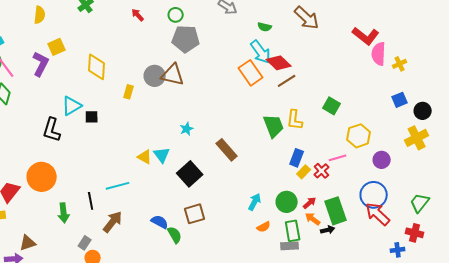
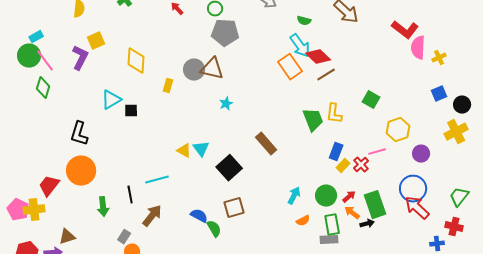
cyan star: (187, 129) -> (226, 104), moved
black L-shape: (52, 130) -> (79, 134), moved

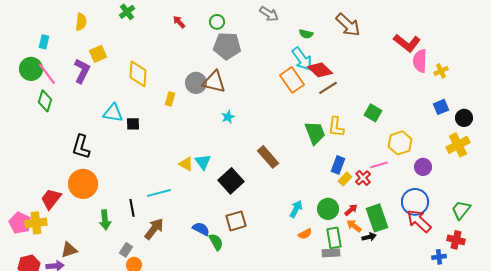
cyan rectangle: (36, 37) -> (44, 42), moved, turned -48
cyan triangle: (111, 100) -> (113, 113), turned 40

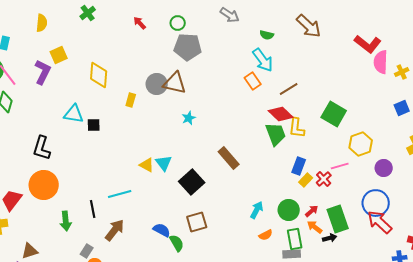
red diamond: (320, 70) -> (281, 114), moved
orange rectangle: (292, 80) -> (253, 81), size x0.7
green square: (373, 113) -> (334, 114), size x1.4

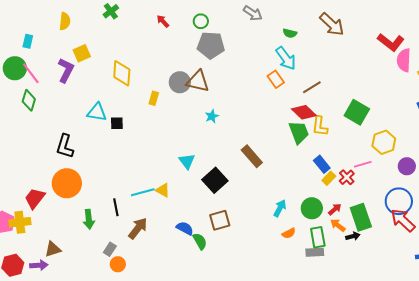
yellow triangle: (147, 165) -> (163, 190), moved
blue rectangle: (299, 166) -> (322, 164), turned -60

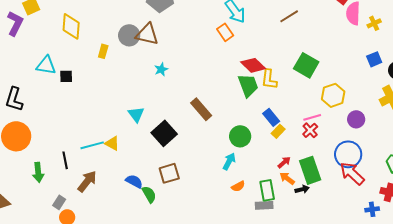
brown line: (312, 87) -> (289, 16), moved
red cross: (347, 177) -> (310, 130), moved
green circle: (312, 208) -> (240, 136), moved

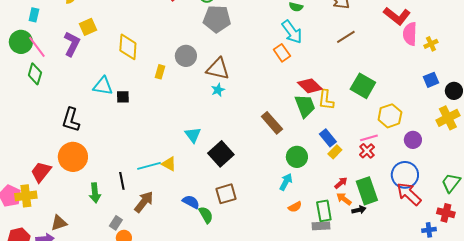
brown triangle: (147, 34) -> (218, 69), moved
brown rectangle: (201, 109) -> (272, 123), moved

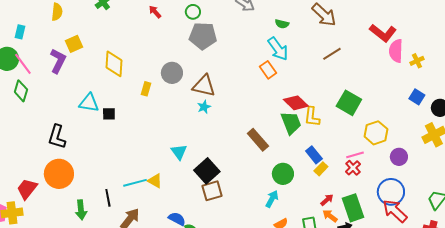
blue square: (431, 80) -> (417, 97), turned -35
brown square: (226, 194) -> (212, 191), moved

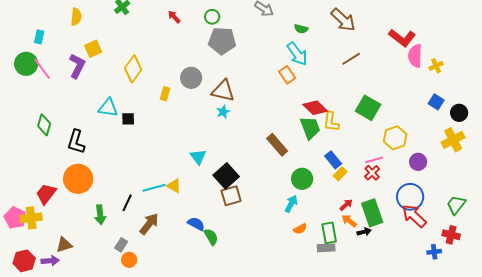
yellow diamond: (114, 64) -> (133, 69), turned 32
green diamond: (21, 91) -> (44, 125), moved
black line: (108, 198) -> (127, 203), turned 36

